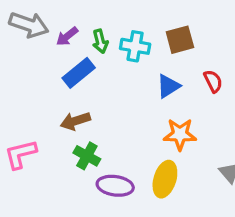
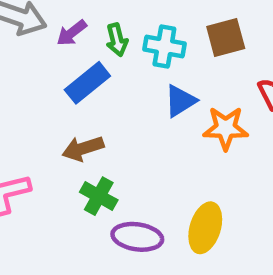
blue triangle: (168, 86) -> (180, 101), moved
orange star: (180, 134) -> (226, 128), moved

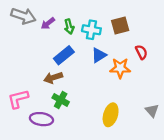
blue rectangle: (87, 83) -> (64, 55), moved
purple ellipse: (137, 237) -> (41, 119), moved

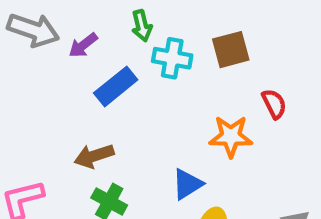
green arrow: (69, 27) -> (142, 26), moved
blue rectangle: (64, 55) -> (116, 86), moved
blue triangle: (99, 55) -> (187, 184), moved

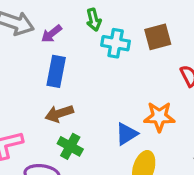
blue rectangle: (116, 86) -> (56, 71), moved, turned -40
orange star: (231, 136) -> (159, 117), moved

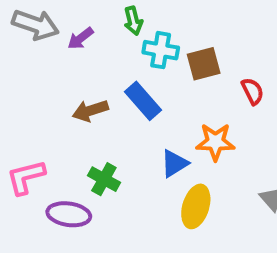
brown square: (158, 37) -> (204, 64), moved
blue rectangle: (56, 71) -> (143, 101), moved, turned -52
brown arrow: (59, 114) -> (90, 111), moved

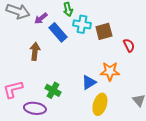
blue rectangle: (143, 101) -> (58, 32), moved
brown arrow: (90, 111) -> (35, 51), moved, turned 114

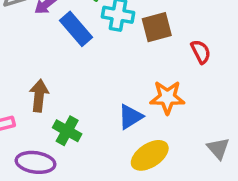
brown arrow: (35, 51) -> (39, 96), moved
yellow ellipse: (100, 104) -> (150, 155), turned 40

